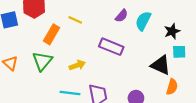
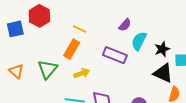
cyan semicircle: (143, 21) -> (139, 41), moved
black star: (172, 31) -> (162, 49), moved
orange rectangle: (52, 34) -> (72, 49), moved

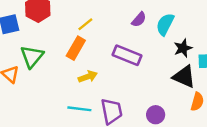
yellow line: (80, 29) -> (85, 24), turned -64
cyan semicircle: (139, 41) -> (165, 24), moved
green triangle: (47, 69) -> (32, 56), moved

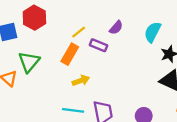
purple semicircle: (139, 20) -> (116, 28), moved
purple rectangle: (127, 55) -> (98, 45), moved, size x0.7

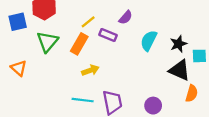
cyan semicircle: (153, 32) -> (149, 41), moved
green triangle: (29, 62) -> (47, 42), moved

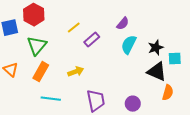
purple semicircle: (126, 17) -> (123, 24), moved
purple rectangle: (108, 35) -> (92, 40), turned -63
orange rectangle: (79, 44) -> (41, 72), moved
cyan line: (83, 100) -> (51, 99), moved

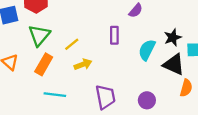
yellow line: (74, 28) -> (72, 44), moved
purple rectangle: (92, 40) -> (114, 35), moved, turned -49
cyan semicircle: (129, 45) -> (147, 50), moved

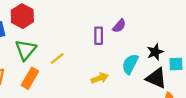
purple rectangle: (114, 35) -> (99, 36), moved
yellow arrow: (83, 64) -> (100, 78), moved

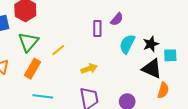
cyan semicircle: (130, 64) -> (127, 44), moved
yellow arrow: (100, 78) -> (89, 69), moved

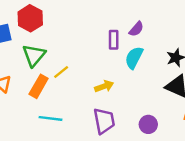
cyan semicircle: (127, 44) -> (134, 58), moved
yellow line: (58, 50) -> (61, 72), moved

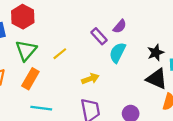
purple rectangle: (114, 40) -> (99, 36), turned -42
yellow line: (61, 72) -> (60, 54), moved

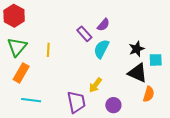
yellow line: (60, 54) -> (48, 50), turned -48
yellow arrow: (90, 79) -> (95, 85), moved, turned 147

